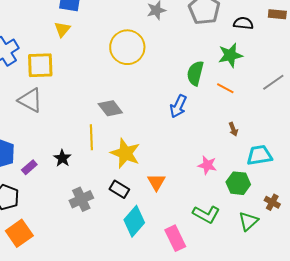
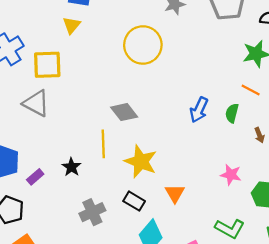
green semicircle: (195, 73) -> (232, 113), moved, size x0.7

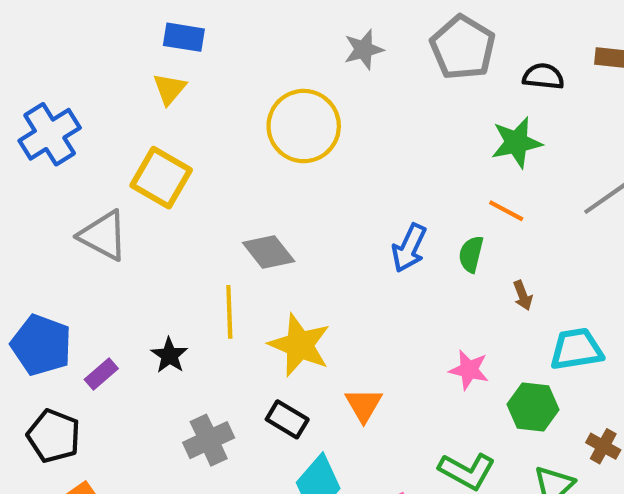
yellow square: (47, 65) -> (161, 178), moved, turned 32

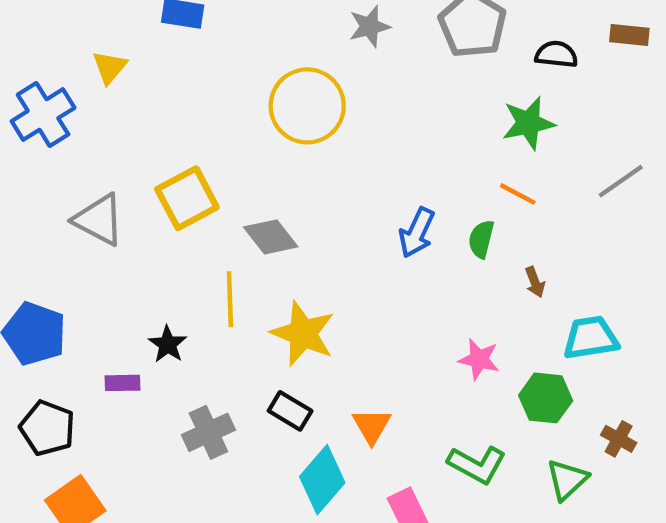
yellow triangle: (169, 89) -> (110, 67), moved
yellow square: (161, 178) -> (187, 198), moved, turned 32
purple rectangle: (101, 374) -> (123, 383), moved, turned 40
orange triangle: (364, 405) -> (372, 426), moved

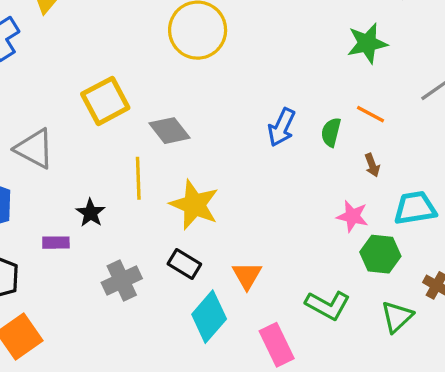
orange line: (518, 194) -> (371, 114), moved
gray triangle: (99, 220) -> (34, 149), moved
pink star: (479, 359) -> (352, 216), moved

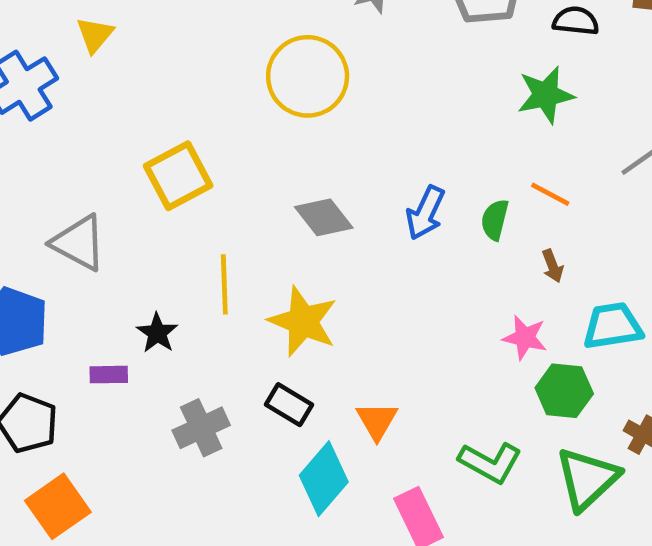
gray diamond: (170, 131) -> (324, 217), moved
green triangle: (397, 317) -> (587, 479), size x1.4

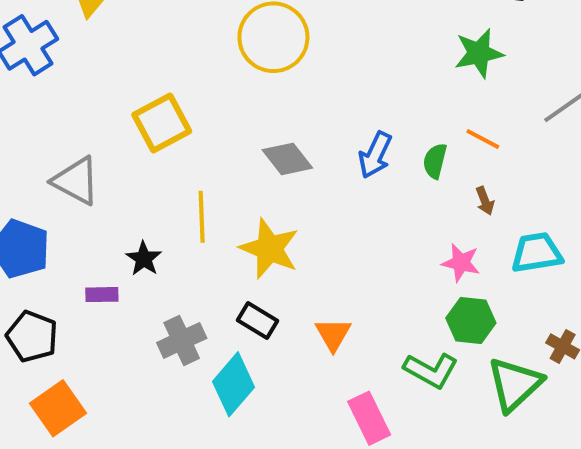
green hexagon: (564, 391) -> (471, 320), moved
cyan diamond: (324, 479) -> (234, 384), moved

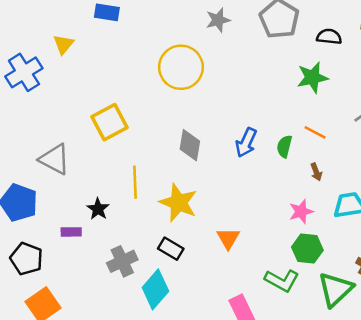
gray diamond: (287, 159) -> (190, 145), turned 48
pink star: (461, 263) -> (301, 212), turned -30
orange triangle: (333, 334) -> (228, 238), moved

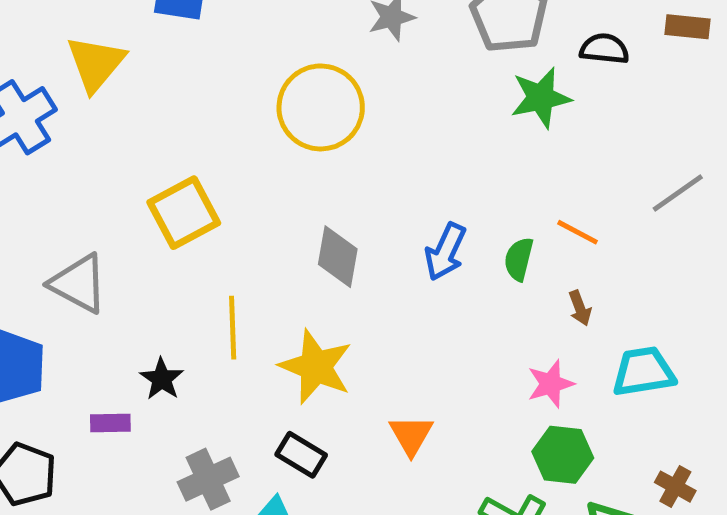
yellow triangle: (63, 44) -> (96, 63), size x1.5
green star: (312, 77) -> (541, 98), moved

